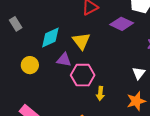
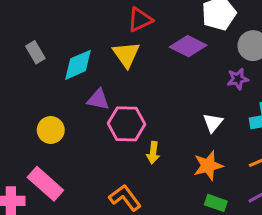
gray rectangle: (16, 24) -> (35, 52), moved
yellow triangle: (81, 41) -> (126, 54), moved
yellow circle: (30, 65) -> (51, 130), moved

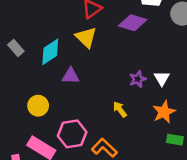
purple star: (238, 79) -> (138, 79), moved
pink hexagon: (127, 124) -> (72, 134), moved
yellow arrow: (153, 153) -> (120, 109), turned 147

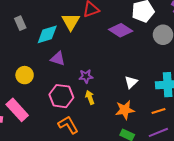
yellow triangle: (86, 37) -> (71, 22), moved
purple star: (138, 79) -> (86, 76), moved
pink hexagon: (72, 134) -> (61, 96), moved

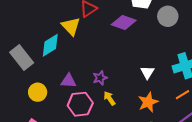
gray rectangle: (20, 23) -> (22, 57), moved, size x1.6
purple triangle: (58, 59) -> (68, 81), moved

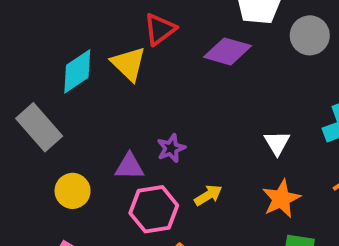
cyan diamond: (50, 45) -> (77, 71), moved
purple star: (100, 78) -> (171, 148), moved
yellow arrow: (109, 98) -> (208, 195), turned 96

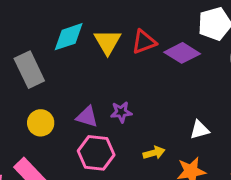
red triangle: (160, 29) -> (144, 42), moved
white triangle: (277, 143) -> (200, 130), turned 30
yellow arrow: (208, 195) -> (154, 153), moved

